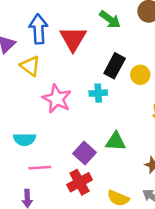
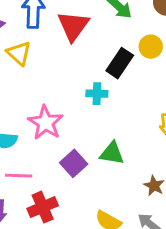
yellow circle: (140, 75) -> (151, 47), moved
pink star: (57, 99) -> (46, 123), moved
red cross: (80, 182) -> (43, 207), moved

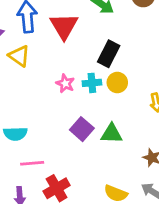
yellow circle: (151, 47) -> (117, 83), moved
pink star: (46, 123) -> (65, 83), moved, size x0.6
purple square: (74, 163) -> (82, 129), moved

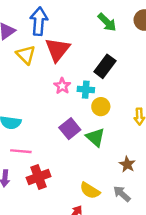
red triangle: (64, 26) -> (58, 50), moved
yellow circle: (117, 83) -> (101, 107), moved
green triangle: (112, 134) -> (95, 137), turned 30

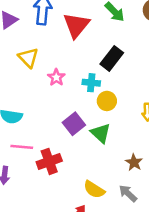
red triangle: (58, 50) -> (76, 25), moved
yellow triangle: (26, 55) -> (28, 58), moved
pink star: (62, 86) -> (56, 77), moved
red cross: (39, 177) -> (49, 161), moved

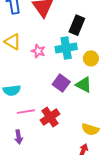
cyan cross: (91, 83) -> (66, 48), size x1.5
yellow circle: (107, 101) -> (91, 58), moved

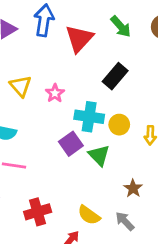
yellow triangle: (13, 42) -> (21, 86), moved
cyan cross: (66, 48) -> (89, 117), moved
red cross: (50, 117) -> (38, 212), moved

